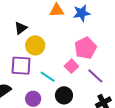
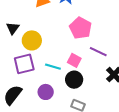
pink square: (71, 66) -> (74, 60), moved

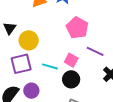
purple circle: (46, 92) -> (31, 91), moved

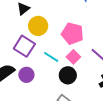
pink pentagon: (77, 28) -> (72, 34), moved, turned -30
purple square: (21, 64) -> (24, 46), turned 30

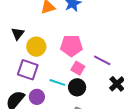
cyan line: (51, 57) -> (57, 82), moved

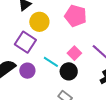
pink pentagon: (71, 46) -> (76, 16), moved

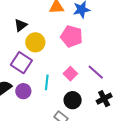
cyan line: (51, 62) -> (47, 82), turned 63
black circle: (69, 71) -> (73, 100), moved

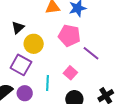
purple line: (96, 72) -> (91, 53), moved

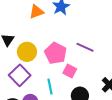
pink pentagon: (69, 36) -> (56, 53), moved, turned 30
purple square: (21, 65) -> (20, 75), turned 30

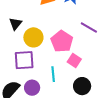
purple line: (85, 47) -> (89, 27), moved
purple square: (20, 75) -> (24, 60), turned 35

